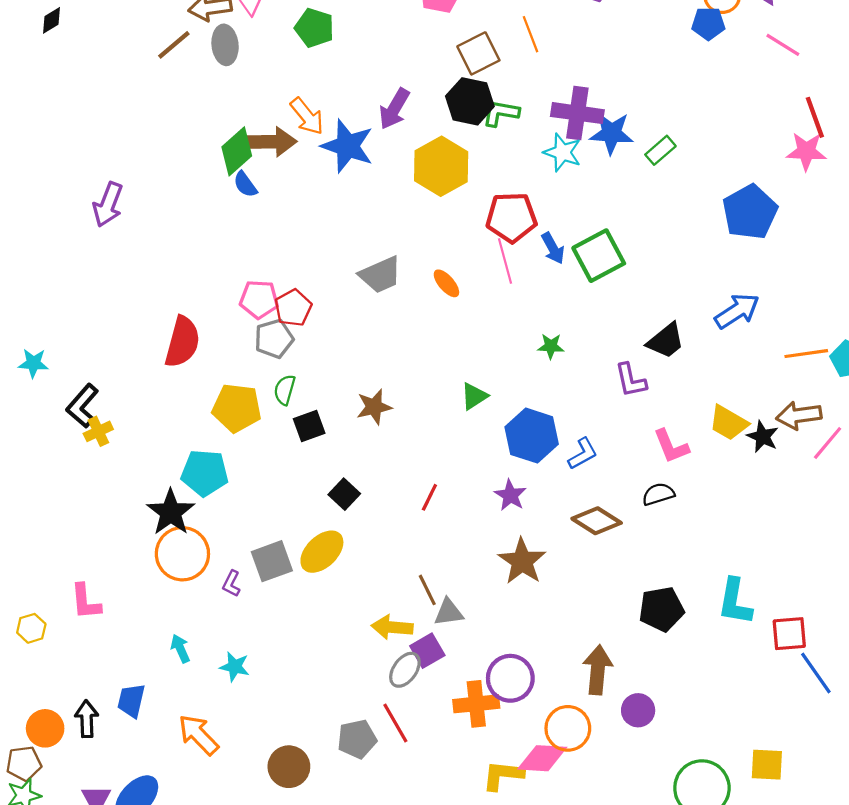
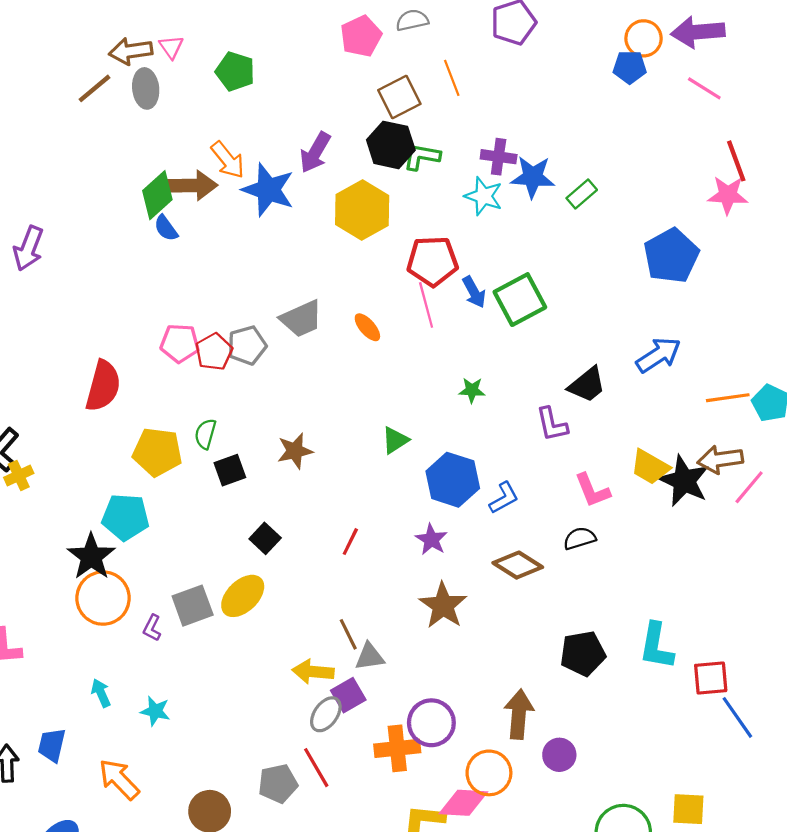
purple cross: (577, 113) -> (499, 157), size x0.7
gray pentagon: (274, 339) -> (247, 345), moved
black star: (763, 437) -> (684, 481), size x1.6

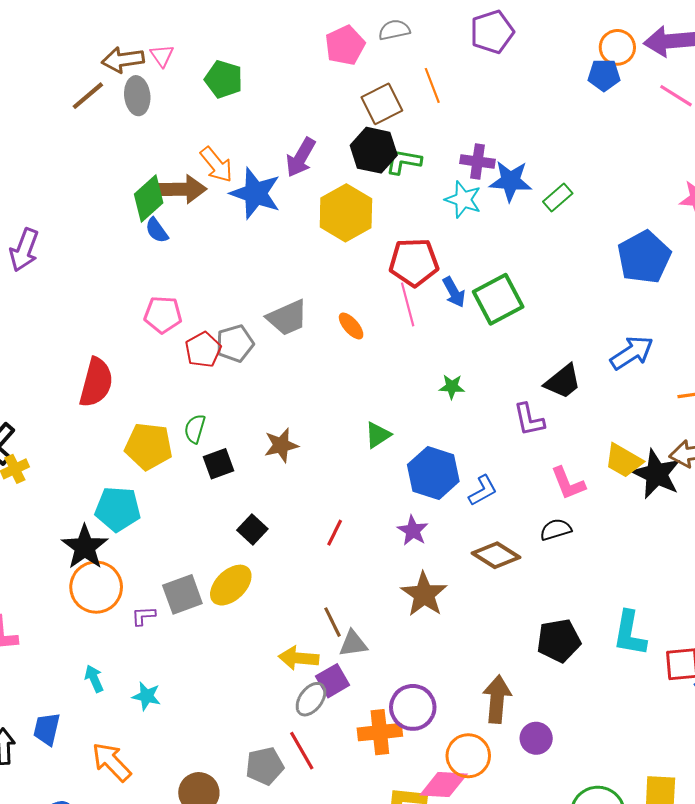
pink pentagon: (180, 343) -> (163, 315), moved
purple L-shape: (152, 628) -> (143, 616), turned 60

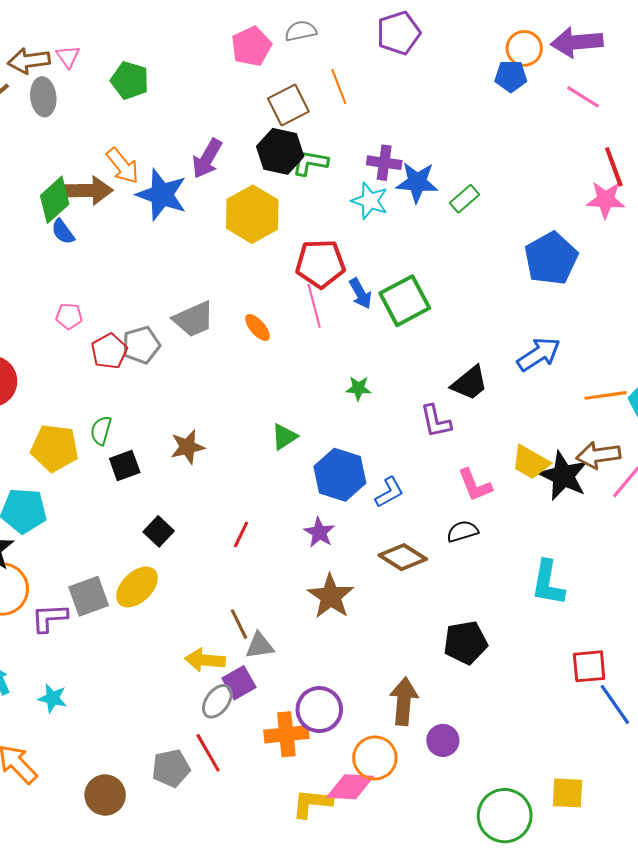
pink pentagon: (163, 315) -> (69, 316), size x0.7
purple L-shape: (143, 616) -> (49, 618), size x1.5
cyan L-shape: (630, 633) -> (548, 583), moved

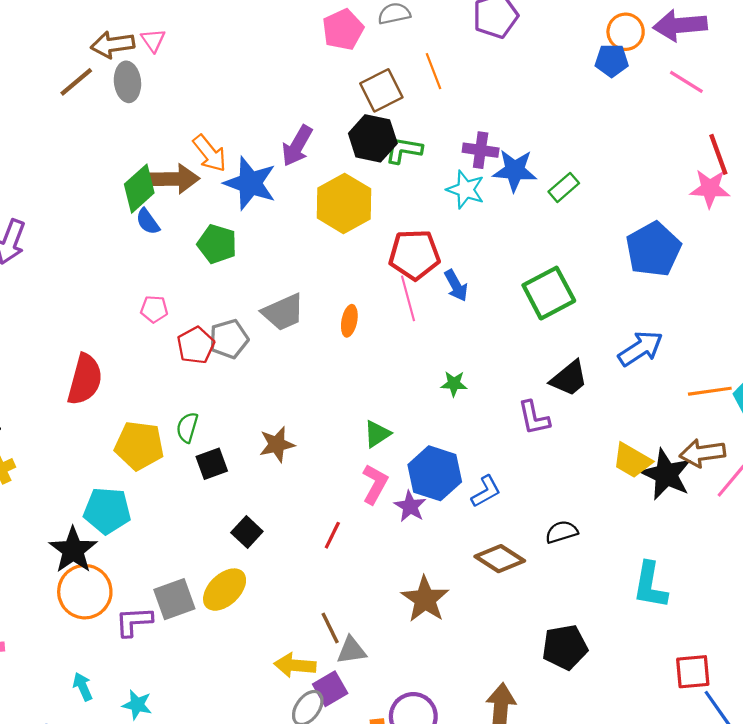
green pentagon: (130, 80) -> (217, 244), moved
green square: (405, 301) -> (549, 293), moved
orange ellipse: (257, 327) -> (349, 321), turned 52
pink L-shape: (475, 485) -> (375, 484), moved, turned -129
purple star: (319, 532) -> (410, 506), moved

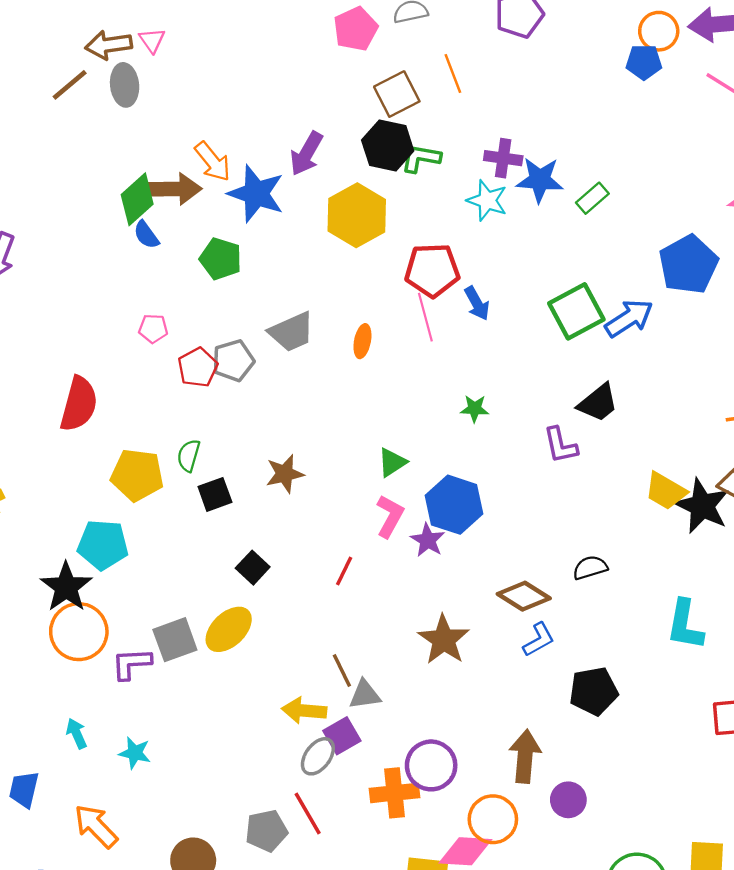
blue arrow: (641, 349) -> (629, 318), moved
blue L-shape: (486, 491) -> (539, 640), moved

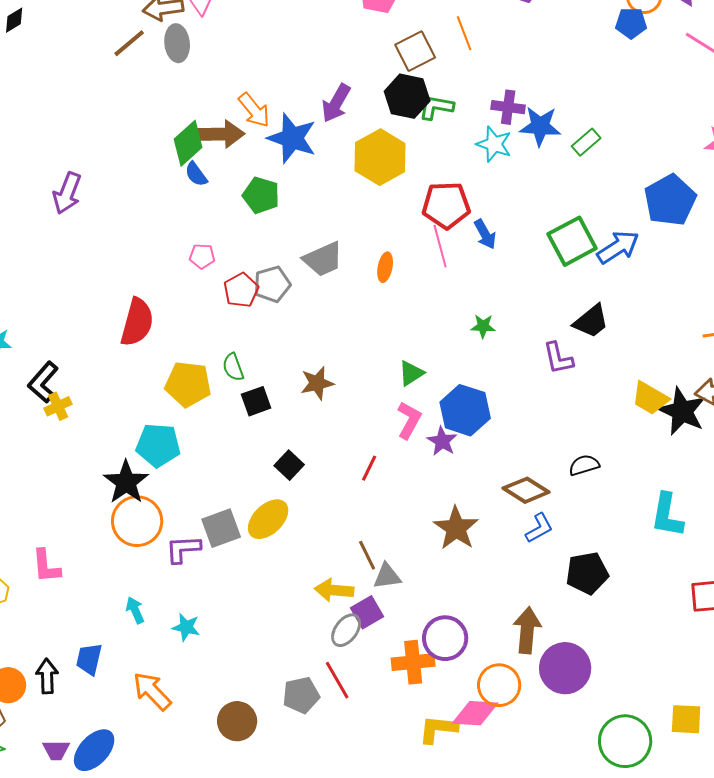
green semicircle: (189, 456) -> (233, 367), turned -36
purple circle: (568, 800) -> (565, 668), size x1.6

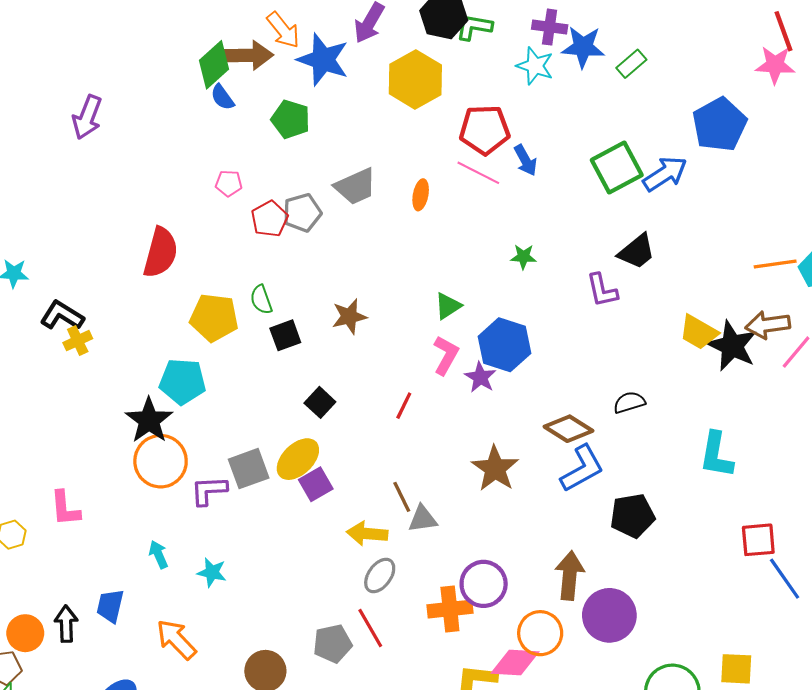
pink line: (440, 246) -> (478, 173), turned -48
black L-shape: (43, 382) -> (62, 315), turned 81
blue L-shape: (539, 528) -> (582, 469), size x1.5
purple square: (367, 612) -> (316, 484), moved

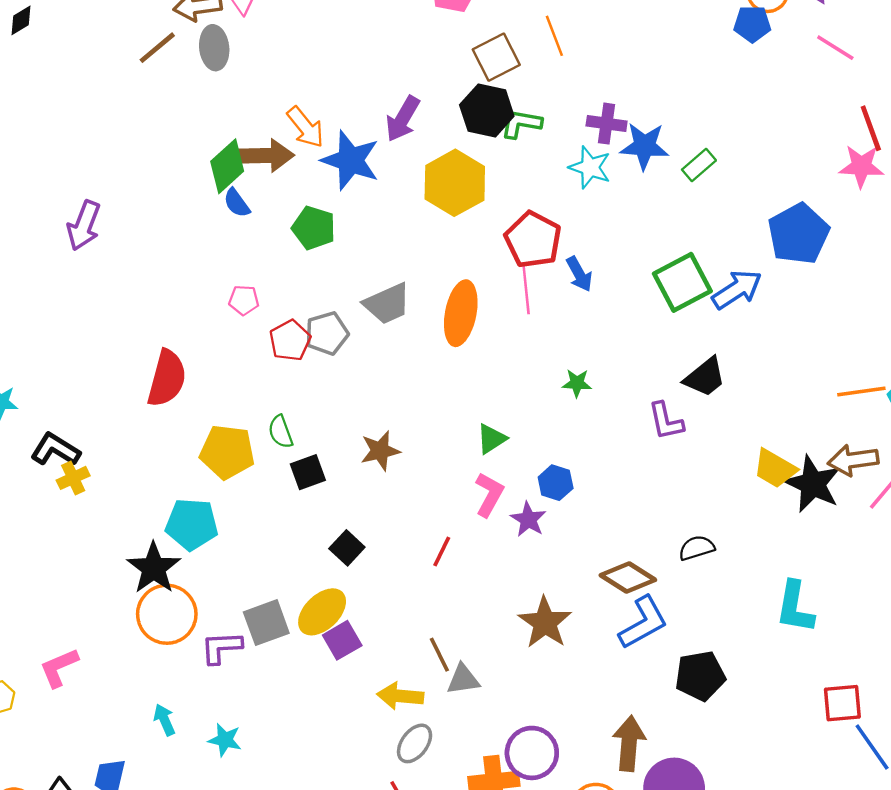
red pentagon: (485, 130) -> (533, 240), turned 30
pink line: (478, 173) -> (526, 288), turned 57
orange ellipse: (421, 195) -> (461, 313), size x1.8
blue hexagon: (505, 345) -> (556, 483), size x0.6
pink L-shape: (65, 508) -> (59, 668), turned 72

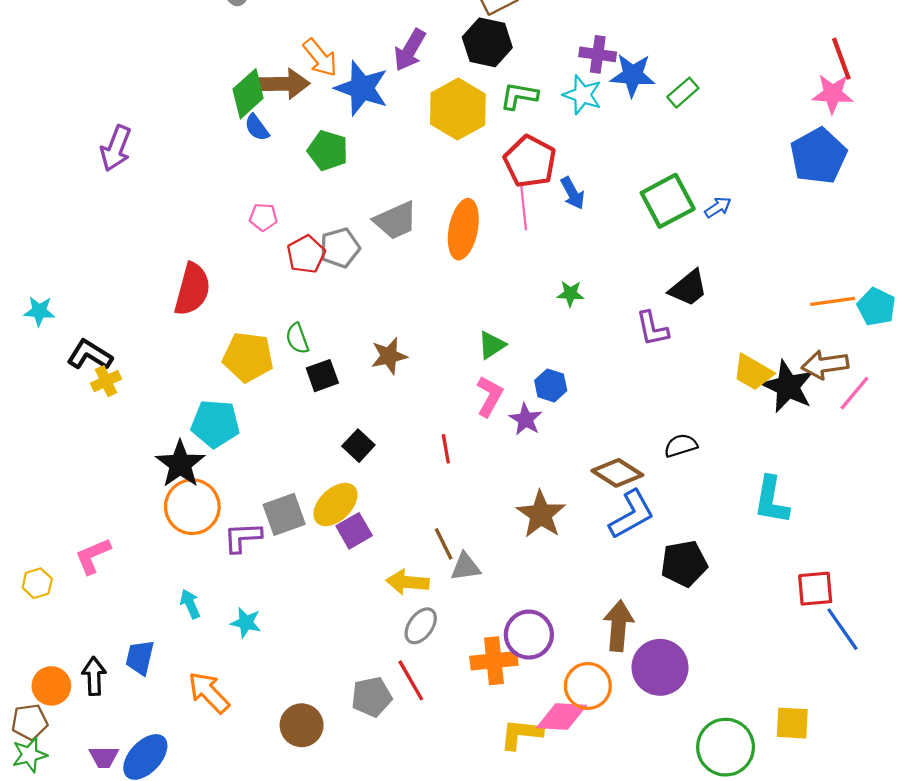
green L-shape: (521, 124) -> (519, 96), moved
blue pentagon: (799, 234) -> (818, 156), moved
blue arrow: (737, 289) -> (718, 207), size x0.6
red line: (442, 551) -> (446, 449), turned -36

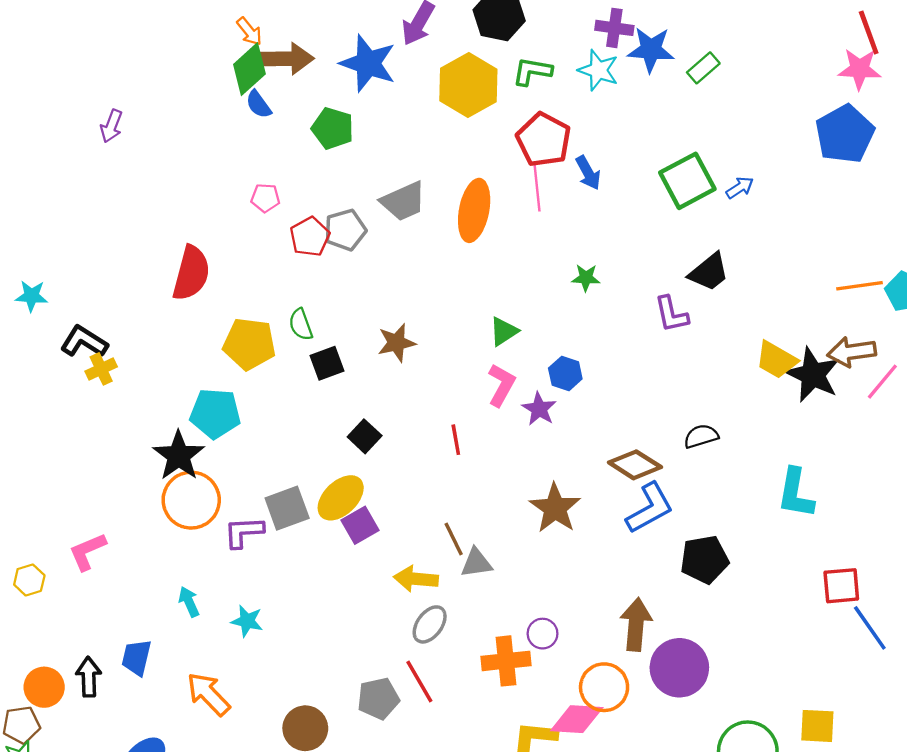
orange arrow: (320, 58) -> (249, 31), moved, size x0.7
purple arrow: (116, 148) -> (111, 126), size x0.7
purple circle: (529, 635) -> (543, 634), size x0.6

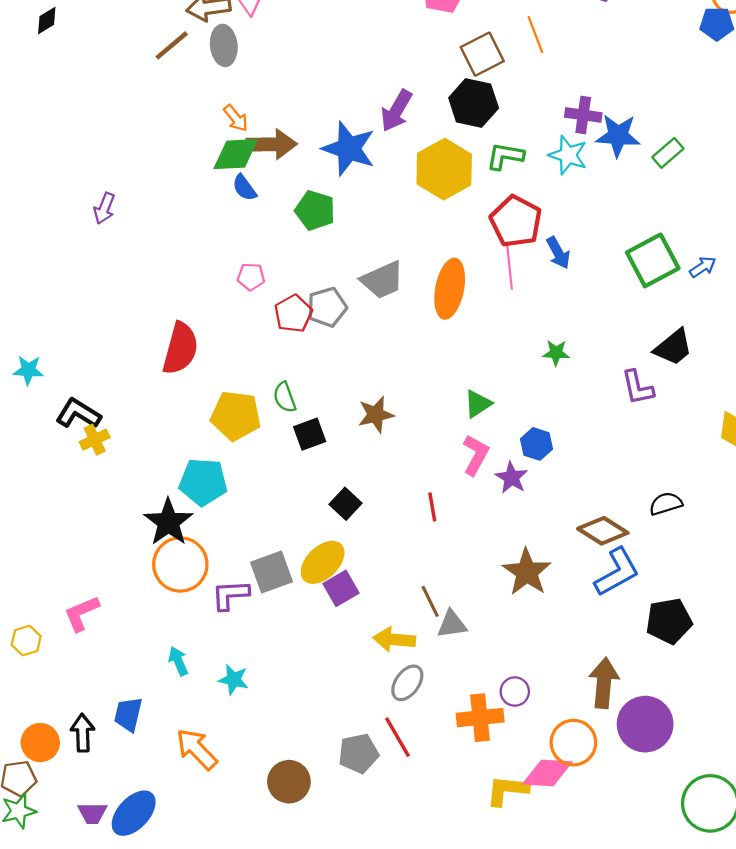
green diamond: (249, 69) -> (236, 154), turned 39

